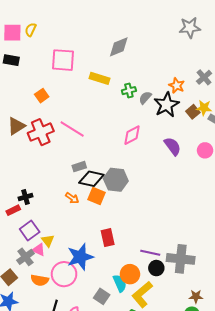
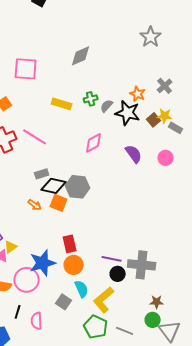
gray star: (190, 28) -> (151, 37), turned -30
yellow rectangle: (100, 78) -> (62, 104), moved
black star: (166, 105) -> (128, 113), turned -30
yellow triangle: (48, 241) -> (11, 247), turned 32
orange circle: (130, 274) -> (74, 265), moved

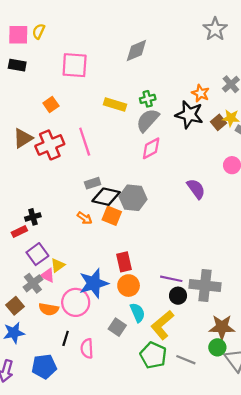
gray semicircle: (107, 106) -> (148, 120), moved, size x1.6
pink line: (35, 137) -> (85, 142), turned 40
purple semicircle: (134, 154) -> (196, 189), moved
brown star: (157, 302) -> (222, 327), size x1.6

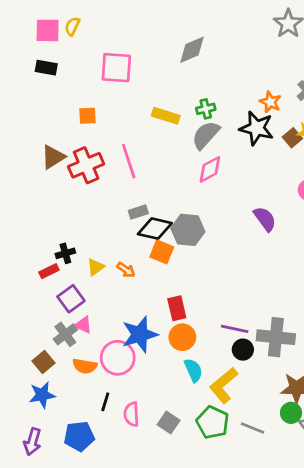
orange square: (51, 104) -> (87, 116), turned 32
orange arrow: (85, 218) -> (126, 270), moved
yellow triangle: (58, 265) -> (96, 267), moved
gray square: (117, 327) -> (169, 422), moved

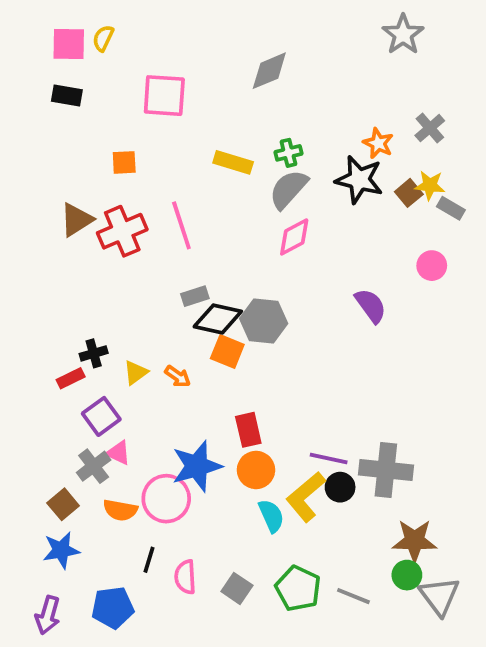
yellow L-shape: (224, 385) -> (306, 497), moved

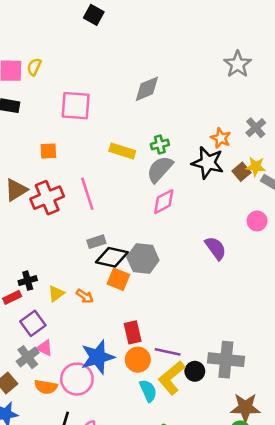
purple line: (329, 459) -> (168, 352), moved

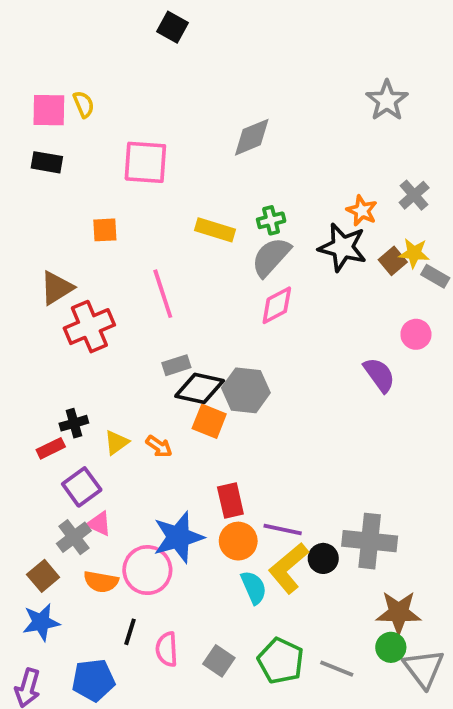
yellow semicircle: (34, 67) -> (84, 104), turned 132
red cross: (47, 198) -> (89, 327), moved
purple semicircle: (216, 248) -> (379, 375), moved

